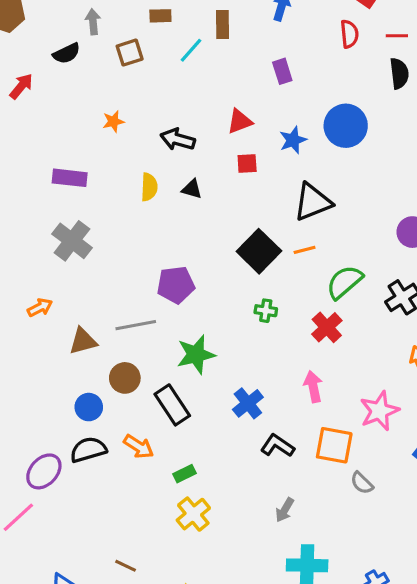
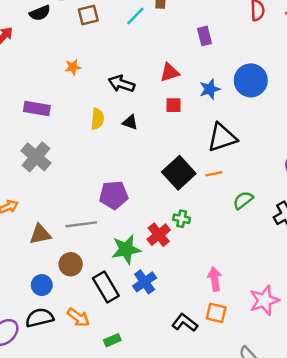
green semicircle: (344, 282) -> (243, 200), size x0.7
red cross: (327, 327) -> (159, 235), moved
blue cross: (248, 403) -> (145, 282), moved
orange square: (334, 445) -> (216, 313), moved, size x0.7

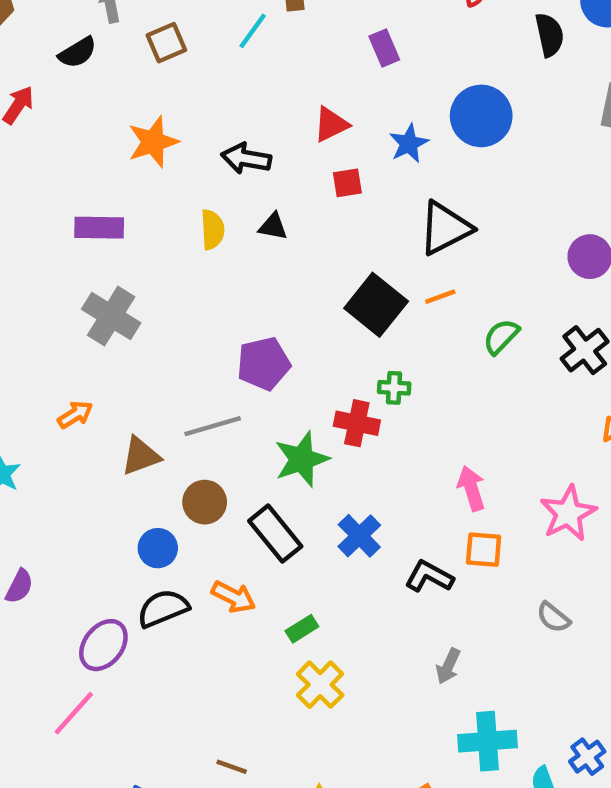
orange star: (73, 67) -> (153, 142), size x1.6
red cross: (159, 235) -> (357, 423), turned -30
blue cross: (145, 282) -> (359, 536), moved

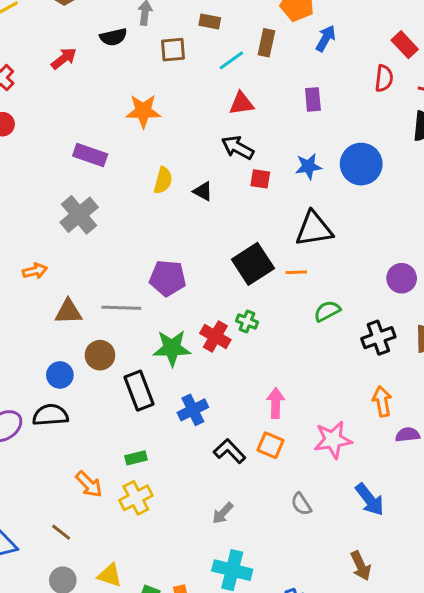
red triangle: (331, 124) -> (241, 104), moved
black arrow: (246, 159) -> (238, 148), moved
orange arrow: (234, 597) -> (89, 484), moved

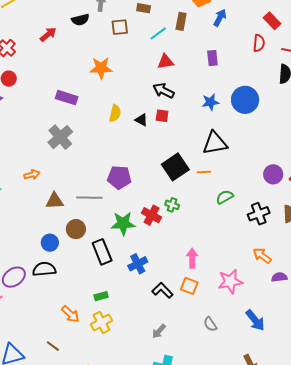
red square: (260, 179) -> (162, 116), moved
orange arrow: (382, 401) -> (262, 256), turned -42

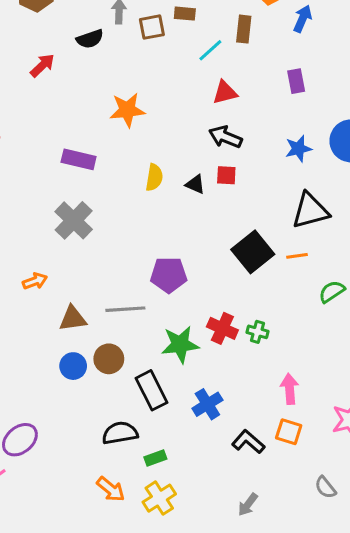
brown square: (120, 27) -> (152, 27), moved
green cross: (172, 205) -> (257, 332), moved
blue circle: (50, 243) -> (73, 366), moved
black semicircle: (44, 269) -> (120, 433), moved

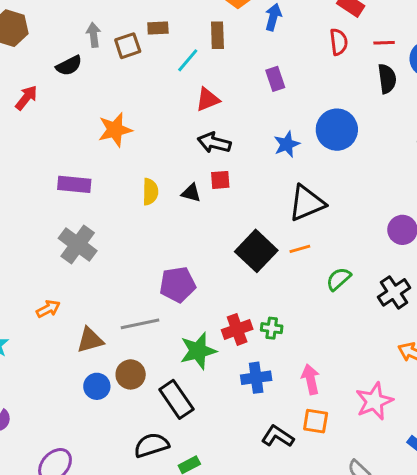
red cross: (222, 328) -> (237, 329), turned -36
blue cross: (207, 404) -> (256, 378), moved, turned 32

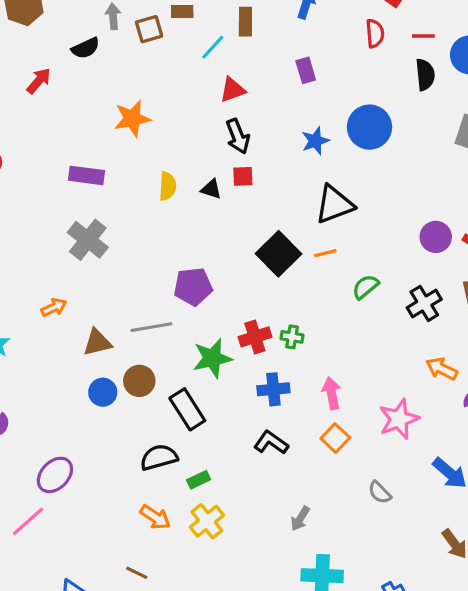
black arrow: (214, 143) -> (238, 136), turned -128
orange square: (316, 421) -> (335, 438), turned 32
black L-shape: (278, 436) -> (271, 443), moved

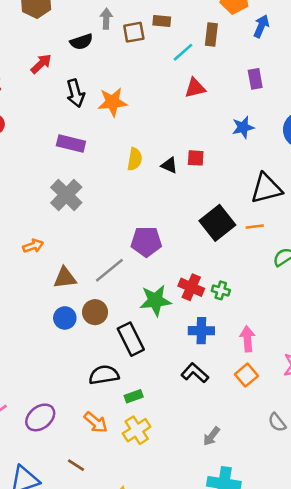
black arrow: (238, 136) -> (75, 93), moved
blue star: (315, 141) -> (243, 127), moved
gray line: (151, 327) -> (109, 270), turned -36
red cross: (255, 337) -> (191, 287), turned 35
purple ellipse: (55, 475) -> (40, 417), moved

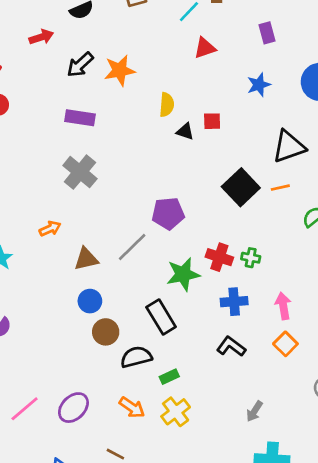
red arrow: (41, 64) -> (41, 37), turned 30
black arrow: (75, 93) -> (80, 65), turned 68
yellow semicircle: (135, 159) -> (167, 105), moved
brown circle: (95, 312) -> (106, 332), moved

